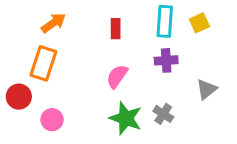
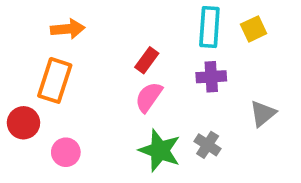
orange arrow: (53, 23) -> (68, 29), turned 30
red rectangle: (116, 29) -> (147, 60), moved, turned 36

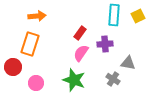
purple cross: (211, 77) -> (105, 44), moved
gray triangle: (263, 114) -> (128, 63), moved, turned 49
green star: (160, 150) -> (74, 80), moved

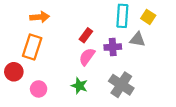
yellow square: (138, 16) -> (148, 17), turned -32
gray triangle: (128, 63) -> (137, 40), moved
gray cross: (113, 79) -> (121, 85), size x1.6
green star: (74, 80) -> (79, 86), size x0.7

